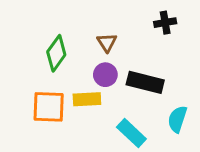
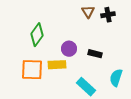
brown triangle: (107, 43) -> (88, 12), moved
black rectangle: (145, 82) -> (95, 54), size x0.6

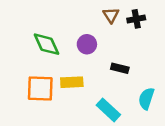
green diamond: (37, 35) -> (46, 44), turned -60
purple circle: (69, 49) -> (87, 44), moved

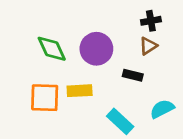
brown triangle: (111, 15) -> (148, 46), moved, turned 30
purple circle: (87, 44) -> (96, 49), size x1.5
cyan semicircle: (146, 99) -> (162, 109), turned 45

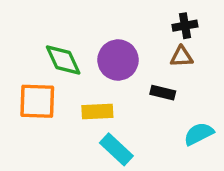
brown triangle: (148, 46) -> (182, 57), turned 30
orange square: (45, 98) -> (37, 101), moved
cyan rectangle: (120, 121) -> (116, 149), moved

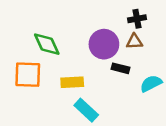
purple circle: (118, 60) -> (104, 44), moved
cyan semicircle: (199, 134) -> (151, 84), moved

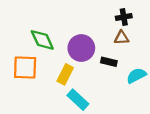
purple circle: (104, 44) -> (81, 48), moved
yellow rectangle: (72, 82) -> (65, 74), turned -60

